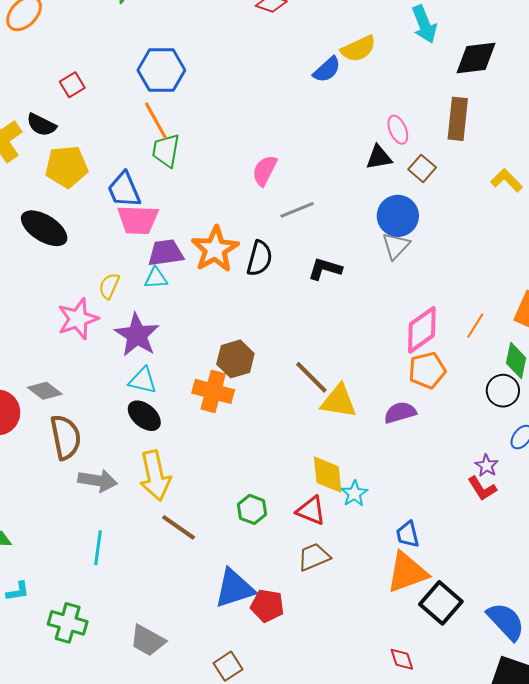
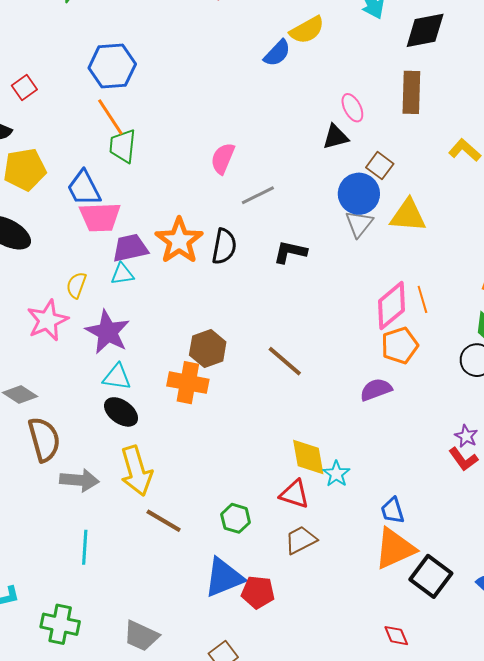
brown square: (422, 168) -> (380, 166), moved
orange line: (475, 326) -> (422, 299), moved, turned -44
yellow triangle: (339, 401) -> (408, 215), moved
green hexagon: (252, 509) -> (236, 518), moved

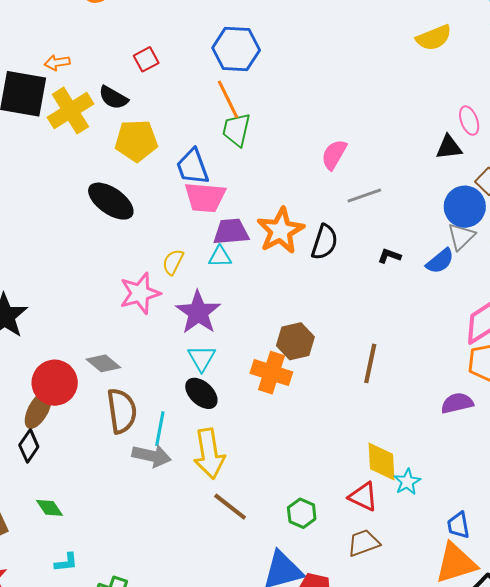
blue semicircle: (277, 53) -> (440, 261), moved
black L-shape: (290, 252) -> (389, 256), size x0.7
brown line: (285, 361) -> (370, 363), turned 54
cyan triangle: (117, 377) -> (202, 358), turned 44
cyan line: (85, 547) -> (160, 429), moved

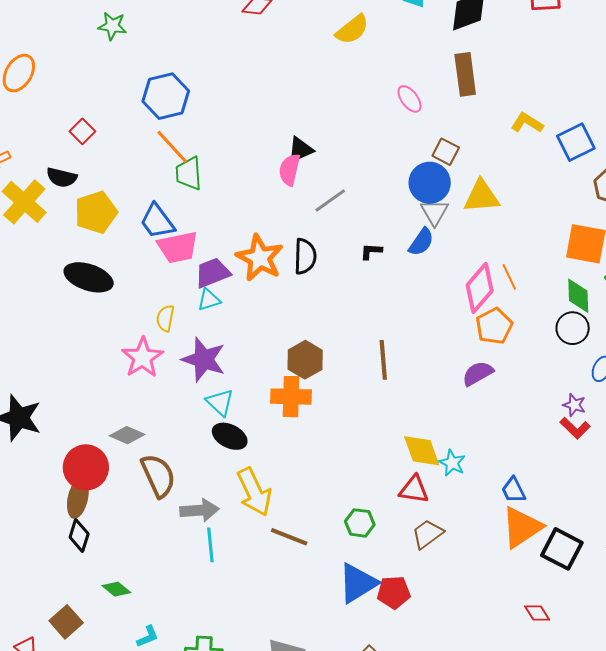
black triangle: (449, 147) -> (300, 150), moved
cyan line: (160, 429) -> (210, 545), moved

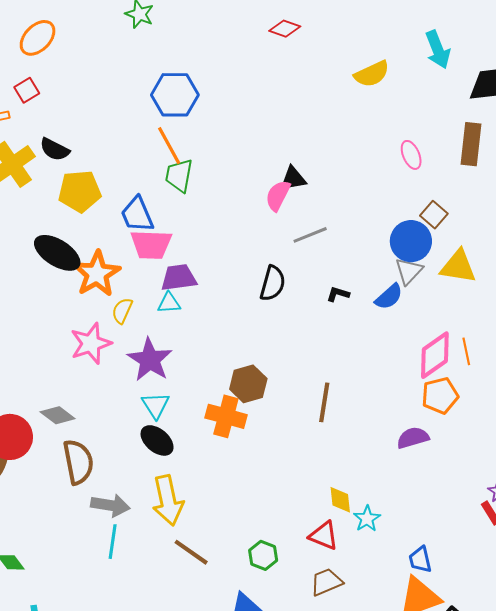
red square: (82, 131) -> (27, 90), moved
orange star: (260, 258) -> (97, 274), moved
yellow diamond: (422, 451) -> (340, 500), size x0.7

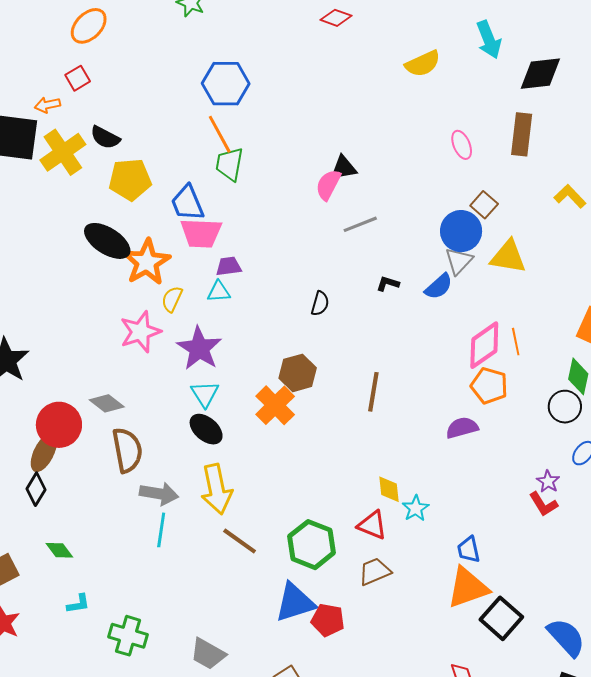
purple trapezoid: (179, 278) -> (229, 266), size x0.7
black semicircle: (273, 283) -> (320, 303), moved, size x0.7
orange pentagon: (440, 396) -> (489, 386), turned 30
orange cross: (226, 416) -> (275, 405), turned 30
green hexagon: (263, 555) -> (312, 545), size x1.6

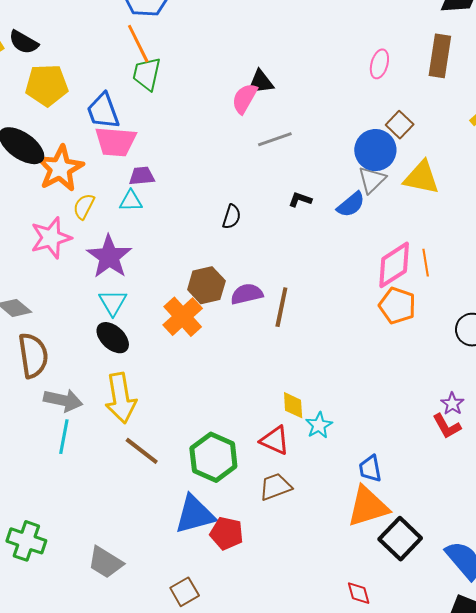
pink ellipse: (462, 145) -> (379, 64), turned 36
purple semicircle: (462, 428) -> (247, 294), moved

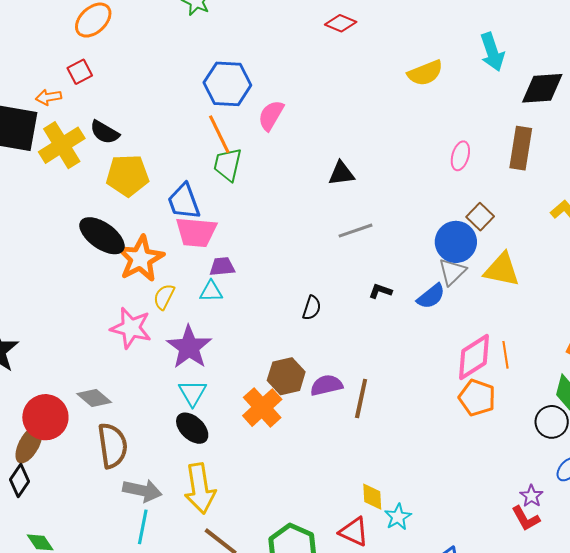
pink semicircle: (245, 98) -> (271, 115), moved
pink star: (51, 238) -> (131, 328), turned 30

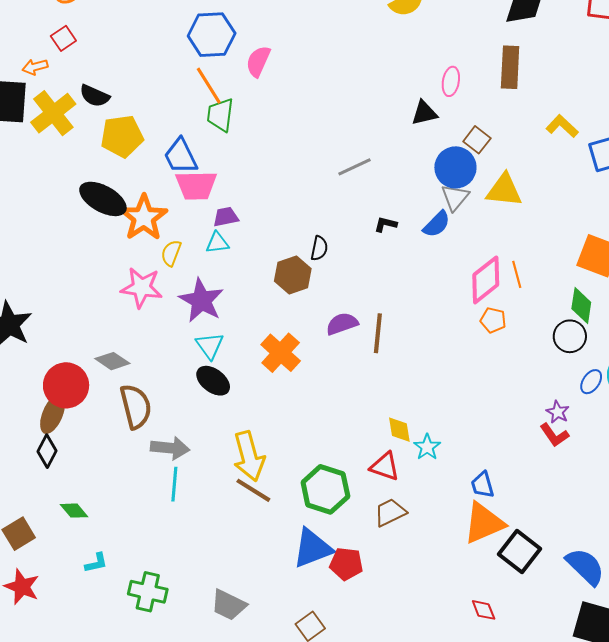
black triangle: (341, 173) -> (424, 113), moved
brown hexagon: (286, 376) -> (293, 275), moved
orange pentagon: (477, 398) -> (493, 320), size x0.7
yellow arrow: (200, 489) -> (249, 456), moved

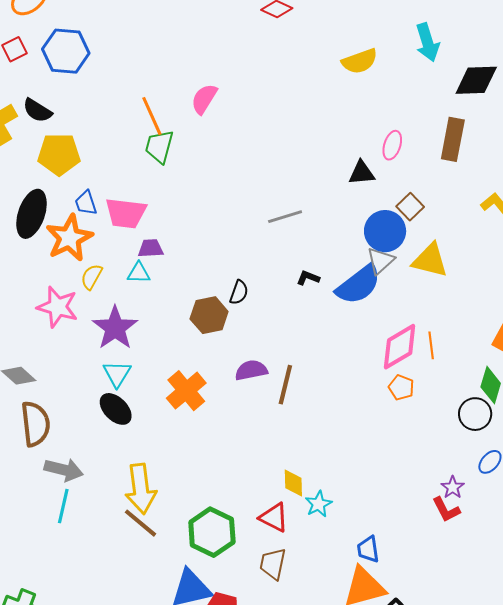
blue hexagon: (212, 35) -> (66, 51), moved
blue trapezoid: (181, 156) -> (86, 203), moved, size x0.7
black ellipse: (103, 199) -> (32, 214), turned 72
blue semicircle: (437, 224) -> (359, 285), size x1.6
brown trapezoid: (390, 512) -> (273, 564), turned -60

